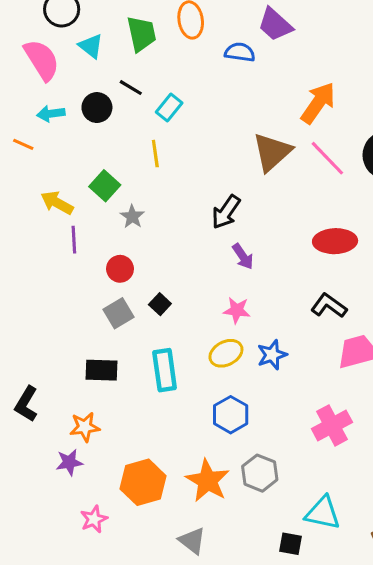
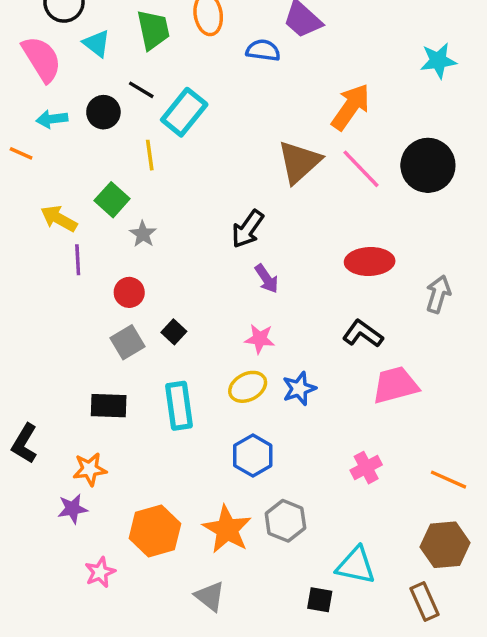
cyan rectangle: (169, 108) -> (184, 112), size x1.5
yellow line: (155, 154) -> (150, 155), moved
pink cross: (332, 425) -> (366, 468), size x0.7

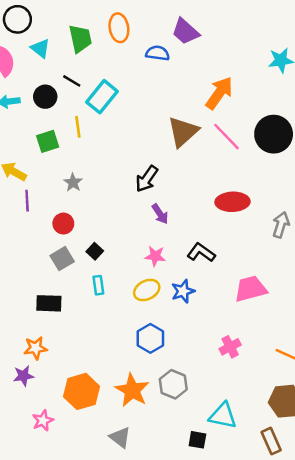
green square: (112, 200) -> (48, 141), moved, turned 30
black L-shape: (363, 334) -> (201, 253), moved
cyan rectangle: (179, 406) -> (98, 285), moved, size x0.6

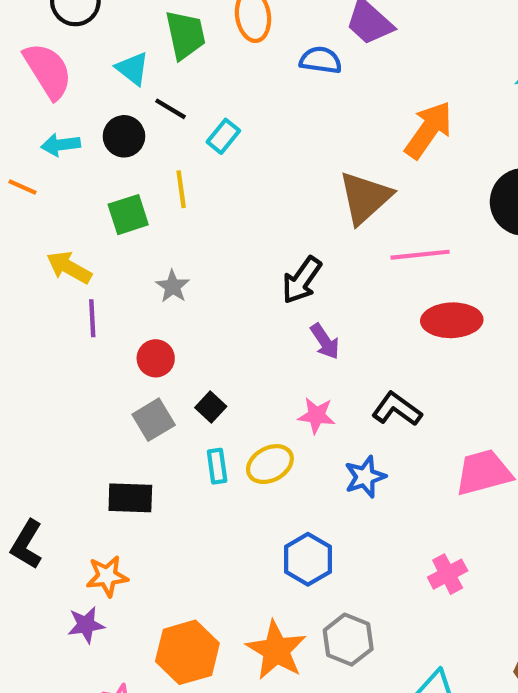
cyan triangle: (40, 48) -> (132, 69), moved
cyan rectangle: (102, 97) -> (223, 136), size x0.6
pink line: (226, 137) -> (420, 255), moved, turned -52
yellow ellipse: (147, 290) -> (270, 464), moved

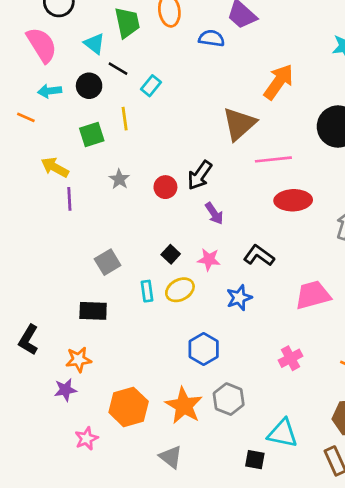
red circle: (156, 358) -> (165, 187), moved
black square: (211, 407) -> (171, 254), moved

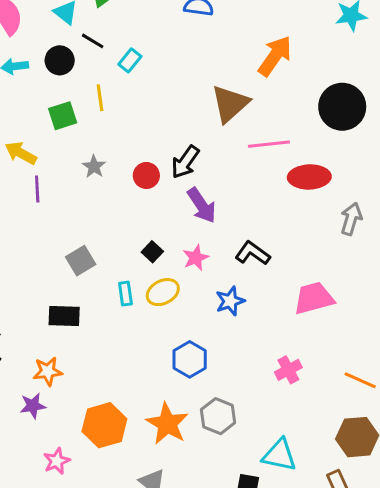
red ellipse: (293, 200) -> (309, 177), moved
purple arrow: (214, 213) -> (202, 205), size x1.4
pink star: (209, 259) -> (196, 258), turned -30

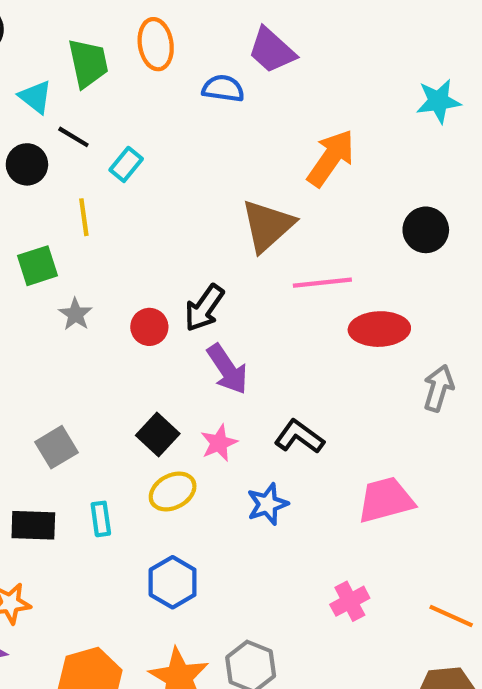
black circle: (342, 107) -> (426, 230), size x0.7
green square: (63, 116) -> (38, 266), moved
black square: (152, 252) -> (158, 435), size x1.4
cyan rectangle: (125, 294) -> (101, 519), moved
blue hexagon: (190, 359) -> (173, 582), moved

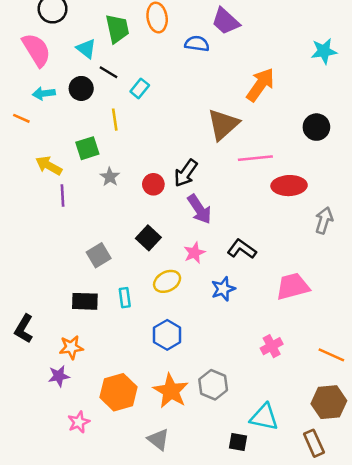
black square: (158, 435) -> (148, 238), moved

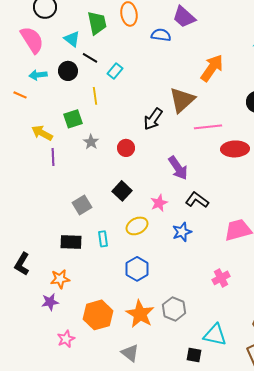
black arrow: (186, 173) -> (153, 119), moved
purple arrow: (199, 209) -> (178, 168), moved

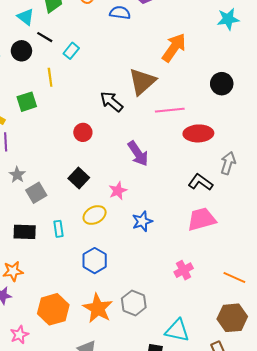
black arrow: (153, 119) -> (112, 102), turned 95
gray star: (91, 142) -> (17, 175), moved
black L-shape: (197, 200) -> (200, 182), moved

